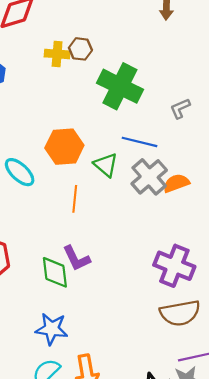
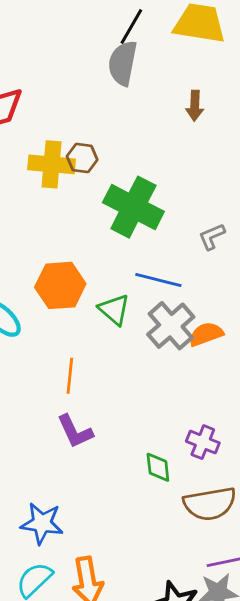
yellow cross: (57, 54) -> (52, 164), size x1.4
orange line: (75, 199) -> (70, 376), moved
purple cross: (174, 266) -> (203, 442), size x0.6
green diamond: (55, 272) -> (158, 467), moved, size x0.7

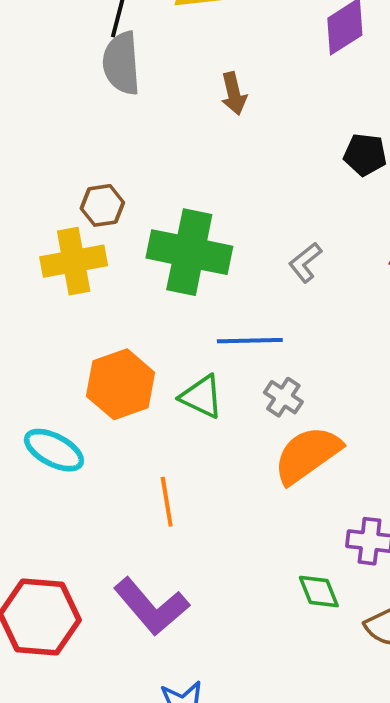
yellow cross: (52, 164) -> (74, 261), moved
gray cross: (171, 326) -> (283, 397), size x0.6
orange semicircle: (206, 334) -> (307, 455), moved, size x1.5
purple L-shape: (75, 431) -> (151, 606), moved, size x1.4

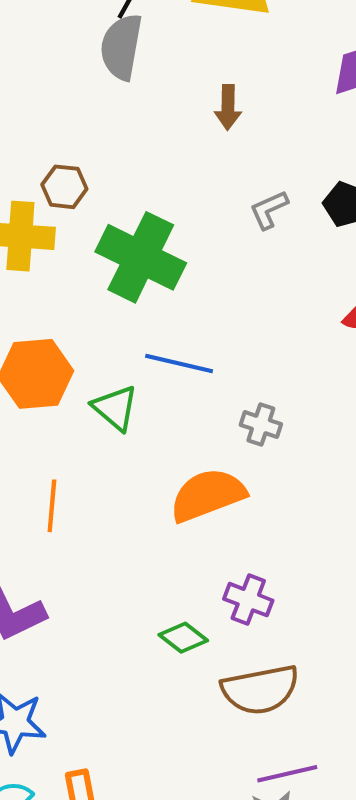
gray L-shape: (305, 262) -> (269, 210), moved
gray cross: (283, 397) -> (261, 425), moved, turned -30
green diamond: (319, 592) -> (183, 638), turned -45

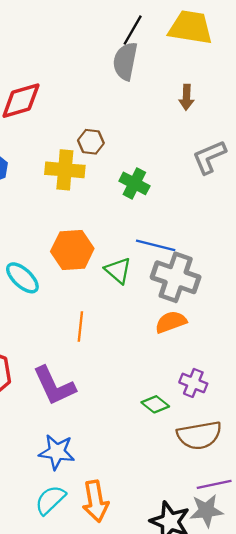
gray L-shape: (269, 210) -> (209, 157), size x1.5
green cross: (141, 257) -> (134, 183), size x0.6
gray cross: (261, 425) -> (176, 277), moved, size x2.0
orange semicircle: (208, 495) -> (171, 322), size x0.7

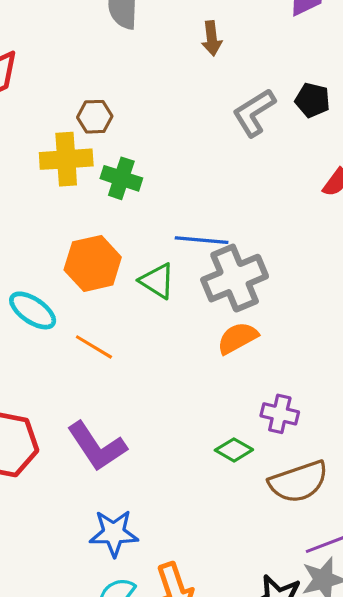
green cross: (134, 183) -> (121, 178), moved
gray cross: (176, 277) -> (235, 278), turned -33
orange line: (80, 327) -> (94, 347), moved, turned -56

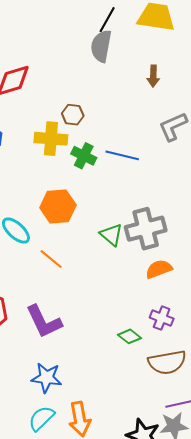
blue line: (202, 240) -> (122, 155), moved
green triangle: (157, 281) -> (111, 235), moved
orange semicircle: (237, 338) -> (159, 269), moved

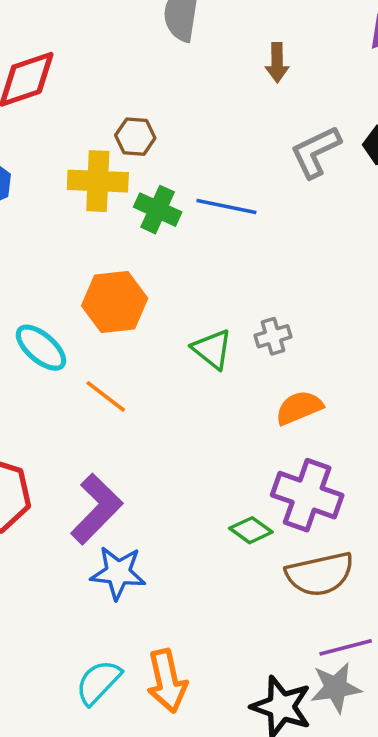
gray cross: (146, 229) -> (273, 336), size x0.5
purple cross: (162, 318) -> (307, 495), size x1.6
purple L-shape: (44, 322) -> (96, 509), turned -108
blue star: (47, 378) -> (118, 573), moved

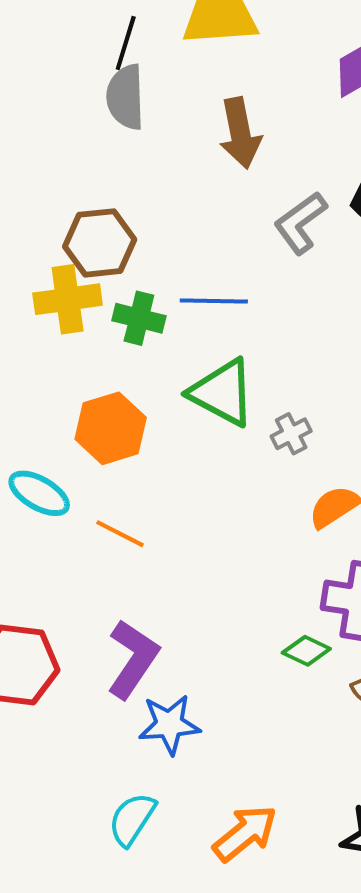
brown arrow: (277, 63) -> (240, 133), size x1.6
brown hexagon: (135, 137) -> (100, 243), size x1.6
green triangle: (212, 349) -> (222, 392), moved, size x1.5
orange arrow: (167, 681) -> (245, 833), turned -106
cyan semicircle: (98, 682) -> (132, 819), moved

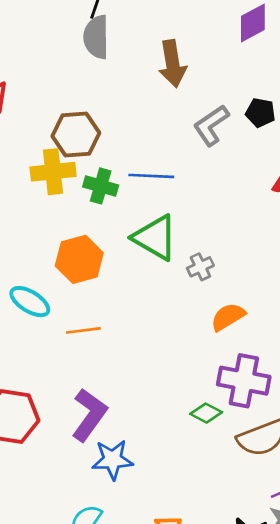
orange line: (120, 534) -> (83, 330), turned -36

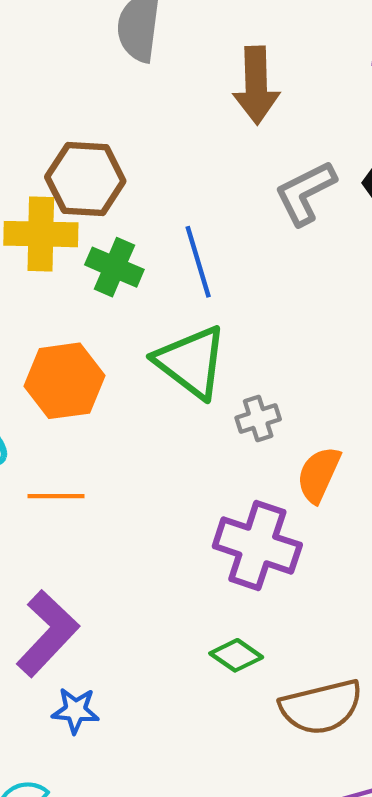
blue line: (151, 176) -> (198, 262), turned 63
orange semicircle: (228, 317) -> (319, 475), moved, turned -42
purple cross: (244, 381) -> (257, 546), moved
blue star: (112, 460) -> (75, 711), size x0.7

